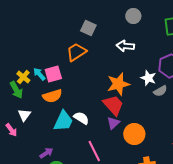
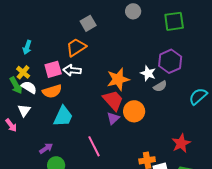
gray square: (88, 28) -> (88, 23), turned 35
white arrow: (125, 46) -> (72, 70), moved
cyan arrow: (39, 74) -> (27, 47), moved, turned -120
white semicircle: (81, 118) -> (29, 87), moved
orange circle: (134, 134) -> (134, 111), moved

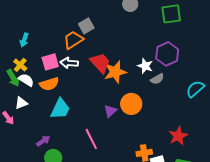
gray square: (88, 23) -> (86, 26), moved
red trapezoid: (113, 100) -> (100, 63), moved
white triangle: (24, 110) -> (21, 103), turned 32

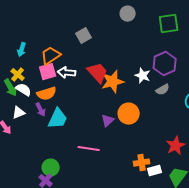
orange trapezoid: (73, 40) -> (51, 56), moved
gray semicircle: (157, 79) -> (163, 90), moved
pink line: (91, 139) -> (89, 149), turned -55
purple arrow: (43, 141) -> (41, 110), moved, turned 96

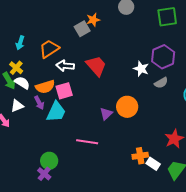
pink square: (48, 72) -> (64, 91), moved
orange star: (113, 82) -> (93, 20), moved, size x0.6
white rectangle: (155, 171) -> (153, 164), turned 48

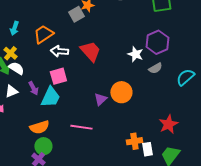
orange semicircle: (45, 87) -> (39, 127), moved
white rectangle: (153, 164) -> (147, 149), turned 48

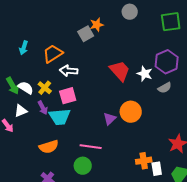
red trapezoid: (90, 51) -> (120, 71), moved
yellow cross: (10, 53) -> (45, 88), moved
cyan trapezoid: (50, 97) -> (60, 117), turned 60
green circle: (43, 146) -> (83, 166), moved

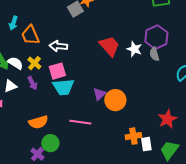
orange trapezoid: (53, 54) -> (30, 35), moved, turned -80
gray semicircle: (165, 88) -> (154, 54), moved, turned 104
orange circle: (131, 112) -> (115, 100), moved
cyan trapezoid: (60, 117) -> (63, 87), moved
green circle: (83, 166) -> (50, 143), moved

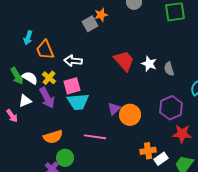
purple hexagon: (156, 37) -> (171, 108), moved
purple arrow: (32, 83) -> (47, 98), size x1.5
red star: (167, 119) -> (182, 134), turned 30
white rectangle: (146, 144) -> (161, 159), turned 64

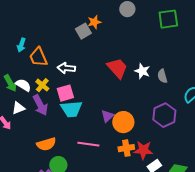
red star: (182, 134) -> (143, 150), moved
orange cross: (148, 151) -> (126, 148), moved

